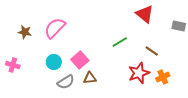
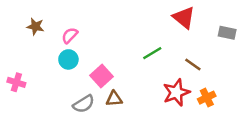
pink semicircle: (55, 28) -> (70, 35), size x0.6
brown star: (25, 32) -> (35, 26), moved
cyan circle: (54, 62) -> (68, 59), moved

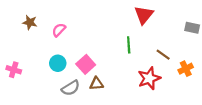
red triangle: (184, 18) -> (144, 15), moved, turned 30
green line: (152, 53) -> (129, 45), turned -63
cyan circle: (68, 59) -> (58, 63), moved
orange cross: (207, 98) -> (186, 69), moved

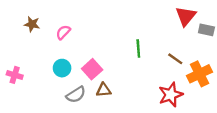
red triangle: (144, 15) -> (186, 16), moved
orange cross: (186, 69) -> (200, 74), size x1.5
red star: (149, 78) -> (171, 95), moved

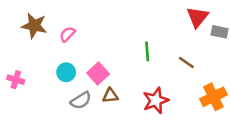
brown star: (32, 24) -> (34, 26), size x1.5
orange cross: (200, 74) -> (213, 97), moved
red star: (171, 95) -> (156, 101), moved

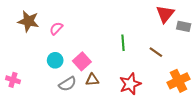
pink cross: (16, 80) -> (13, 80), moved

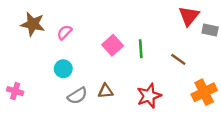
pink square: (82, 61) -> (113, 45), moved

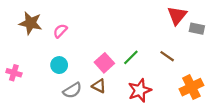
pink square: (113, 45) -> (104, 63), moved
green line: (141, 49) -> (131, 57), moved, turned 49
pink cross: (15, 91) -> (14, 73), moved
brown triangle: (106, 91) -> (99, 86), turned 32

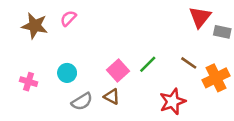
pink semicircle: (60, 31) -> (68, 18), moved
pink cross: (14, 73) -> (29, 82), moved
orange cross: (191, 87) -> (216, 78), moved
red star: (140, 90) -> (173, 101), moved

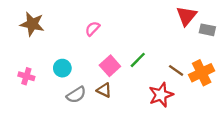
pink semicircle: (68, 18) -> (92, 29), moved
brown line: (189, 63) -> (176, 70), moved

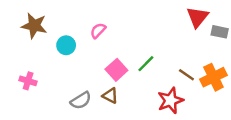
cyan circle: (62, 68) -> (66, 45), moved

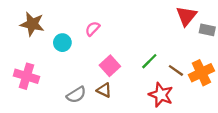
green line: (146, 64) -> (149, 61), moved
pink cross: (28, 81) -> (26, 76), size x1.5
red star: (170, 101) -> (161, 95), turned -30

